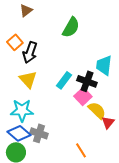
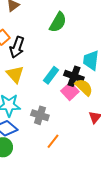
yellow semicircle: (97, 110) -> (84, 87), moved
gray cross: (39, 133) -> (40, 115), moved
orange line: (81, 150) -> (53, 141), moved, turned 70

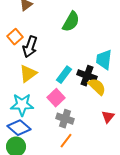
yellow triangle: (15, 74) -> (28, 74), turned 36
pink square: (70, 91) -> (56, 98), moved
gray cross: (40, 115) -> (65, 119), moved

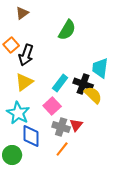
cyan star: (22, 105) -> (18, 113), turned 30
red triangle: (108, 117) -> (76, 125), moved
blue diamond: (19, 128) -> (31, 136), moved, turned 50

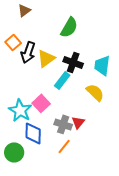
yellow triangle: (24, 82) -> (46, 58), moved
black cross: (83, 84) -> (73, 62), moved
pink square: (52, 106) -> (41, 103), moved

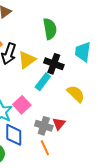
green semicircle: (69, 27) -> (50, 29), turned -40
cyan trapezoid: (102, 65) -> (83, 52), moved
orange line: (64, 146) -> (45, 148), turned -63

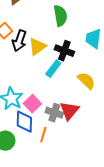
pink square: (22, 105) -> (32, 104), moved
red triangle: (59, 124) -> (69, 111), size x1.5
orange line: (45, 148) -> (43, 135), moved, turned 42

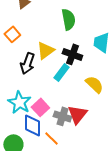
black arrow: (19, 41) -> (27, 63), moved
orange line: (43, 135) -> (51, 138), turned -63

